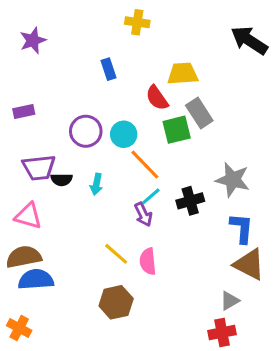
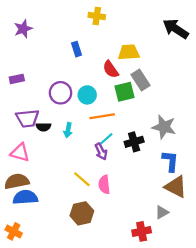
orange line: (145, 165) -> (102, 116), turned -55
red cross: (222, 333) -> (142, 231), moved

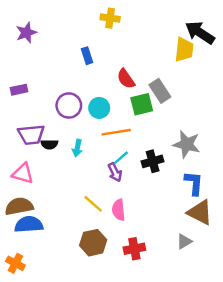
yellow trapezoid: (129, 52) -> (184, 50), moved, turned 100
red cross: (142, 231) -> (134, 249), moved

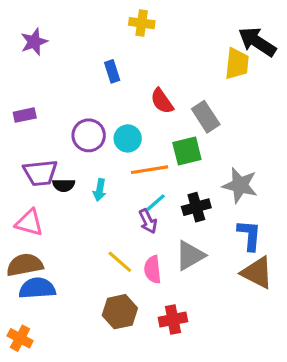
green square: (142, 104) -> (187, 151), moved
gray triangle: (184, 241) -> (190, 255), moved, size x1.5

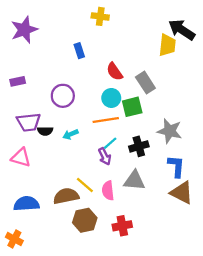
purple star: (34, 42) -> (24, 30), size x1.4
cyan circle: (128, 138) -> (111, 98), moved
cyan arrow: (100, 190) -> (70, 134), turned 56
gray triangle: (190, 255) -> (134, 181), turned 35
brown semicircle: (25, 265) -> (66, 196), moved

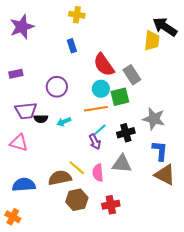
yellow cross: (100, 16) -> (77, 15), moved
red semicircle: (115, 72) -> (104, 65), size x1.4

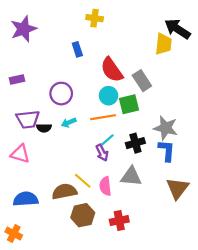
yellow cross: (77, 15) -> (95, 18), moved
cyan arrow: (64, 122) -> (69, 123), moved
blue L-shape: (160, 151) -> (167, 151), moved
brown triangle: (165, 175) -> (177, 188), turned 40

